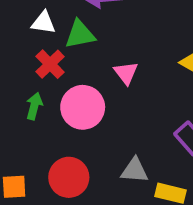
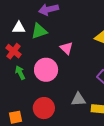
red cross: (50, 64) -> (14, 51), moved
green arrow: (34, 106) -> (20, 73), turned -32

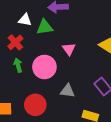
gray triangle: (78, 99) -> (67, 91), moved

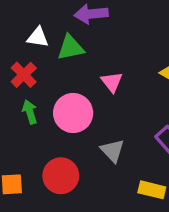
gray triangle: (67, 91) -> (113, 151), turned 42

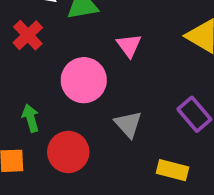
green arrow: (30, 112) -> (31, 118), moved

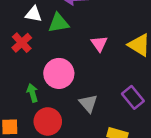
pink triangle: (129, 45) -> (99, 44), moved
green arrow: (31, 118) -> (32, 93), moved

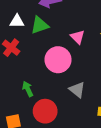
pink circle: (59, 73) -> (58, 60), moved

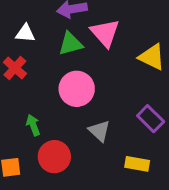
green triangle: (40, 25) -> (71, 44), moved
pink triangle: (78, 37) -> (105, 33), moved, size x1.5

